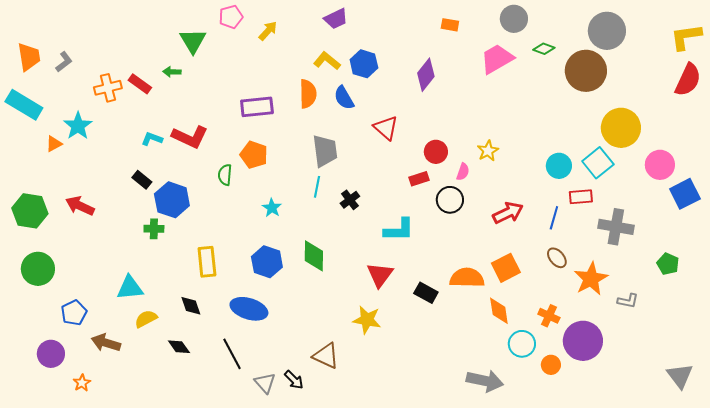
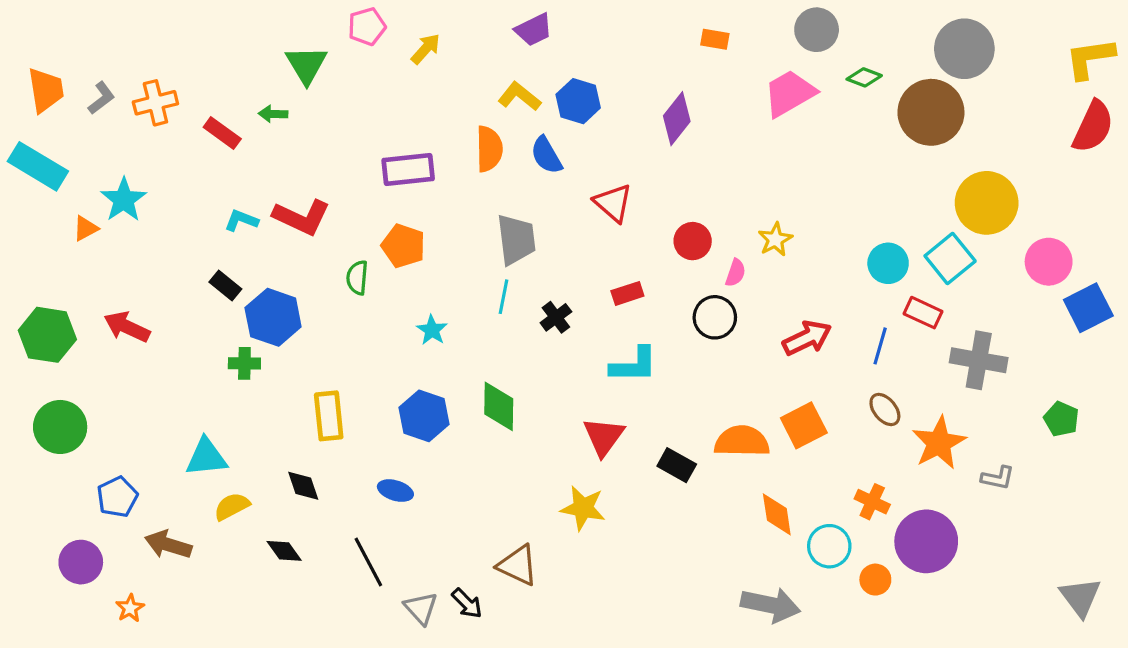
orange cross: (108, 88) -> (155, 103), moved
red rectangle: (419, 179) -> (627, 293), moved
red rectangle: (581, 197) -> (923, 313), turned 30
blue ellipse: (249, 309) -> (395, 491), size x0.6
orange diamond: (499, 311) -> (777, 514), moved

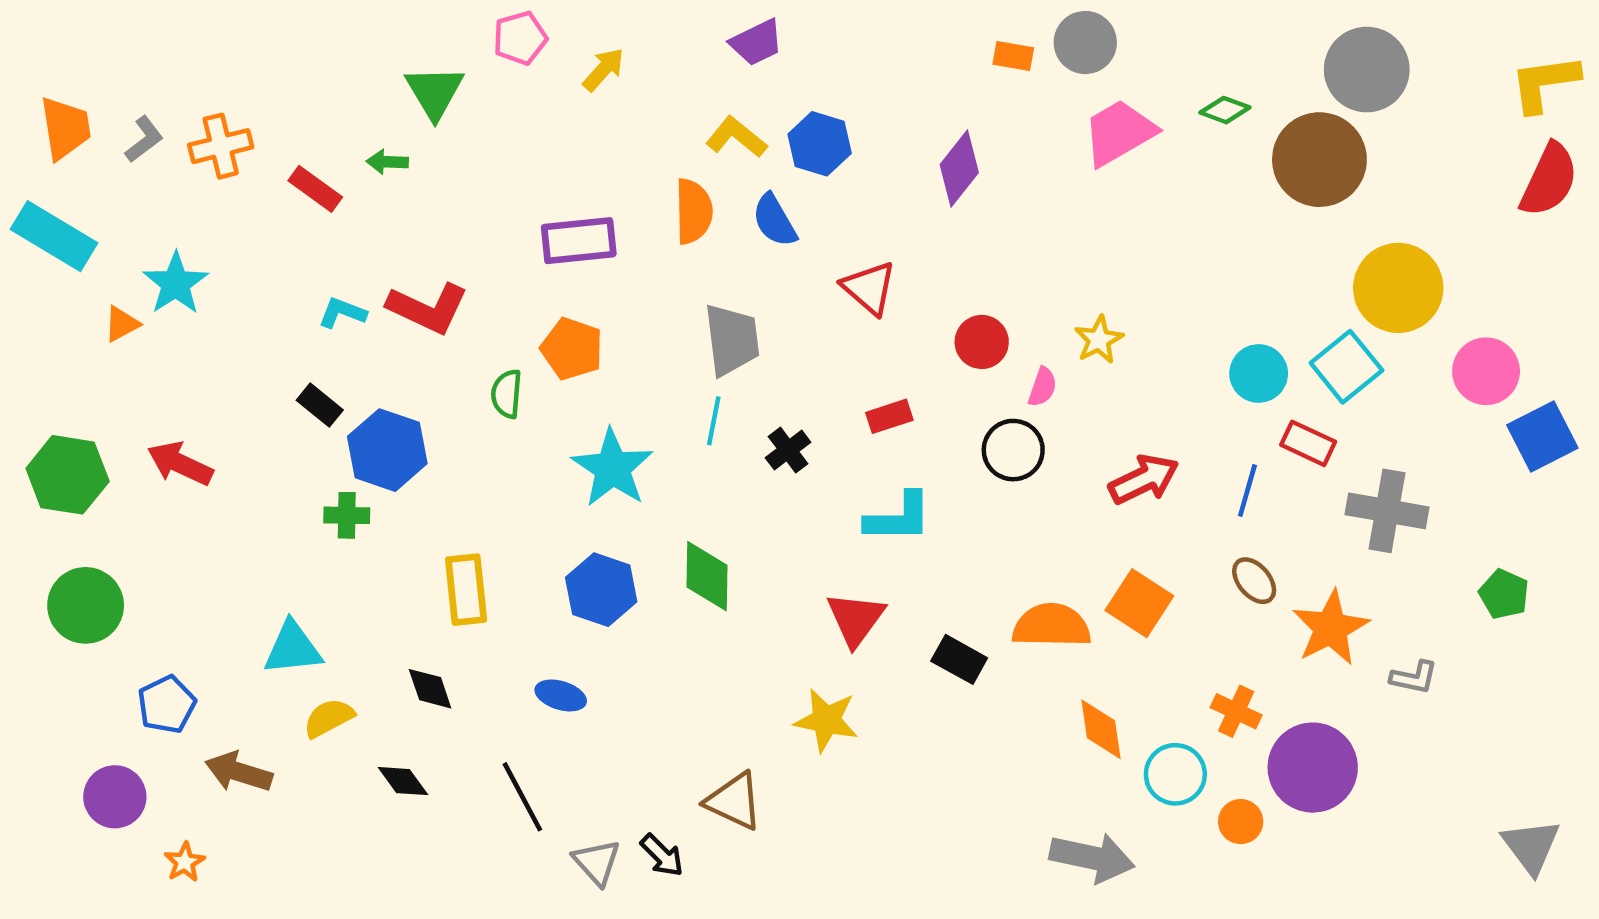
gray circle: (817, 30) -> (1085, 43), moved
cyan star: (432, 330) -> (612, 468), size x1.8
orange square: (804, 425) -> (1139, 603), turned -30

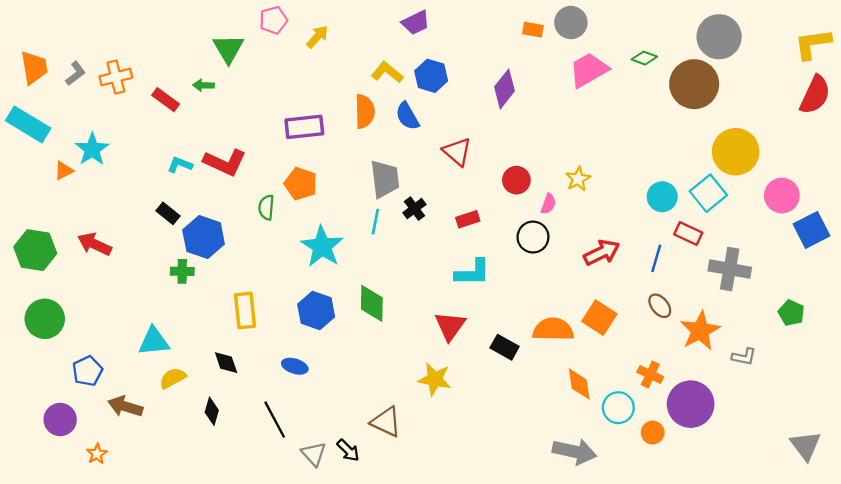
purple trapezoid: (757, 43) -> (416, 23), moved
black cross: (788, 450) -> (414, 209), moved
black diamond: (403, 781) -> (212, 411), turned 52

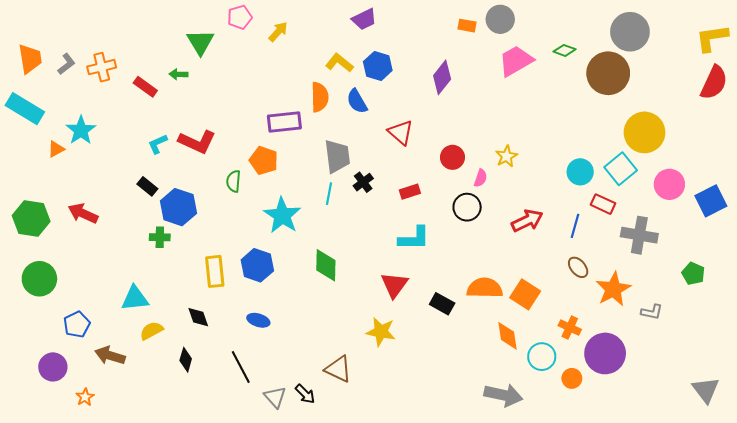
purple rectangle: (304, 127) -> (284, 122), moved
cyan L-shape: (180, 165) -> (158, 144), turned -45
pink circle: (782, 196) -> (669, 184), moved
blue hexagon: (316, 310) -> (257, 265), moved
orange square: (599, 318) -> (525, 294), moved

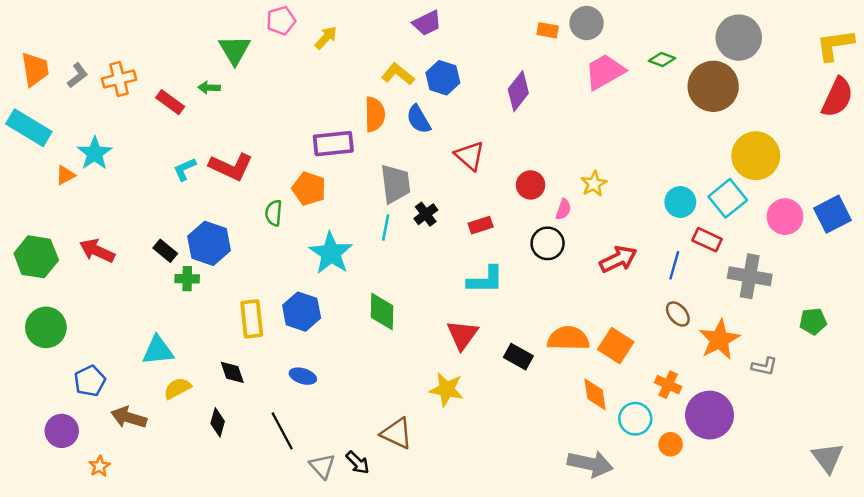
black rectangle: (147, 186) -> (165, 251), moved
blue square: (711, 201) -> (832, 214), moved
green pentagon: (693, 274) -> (813, 321), turned -30

